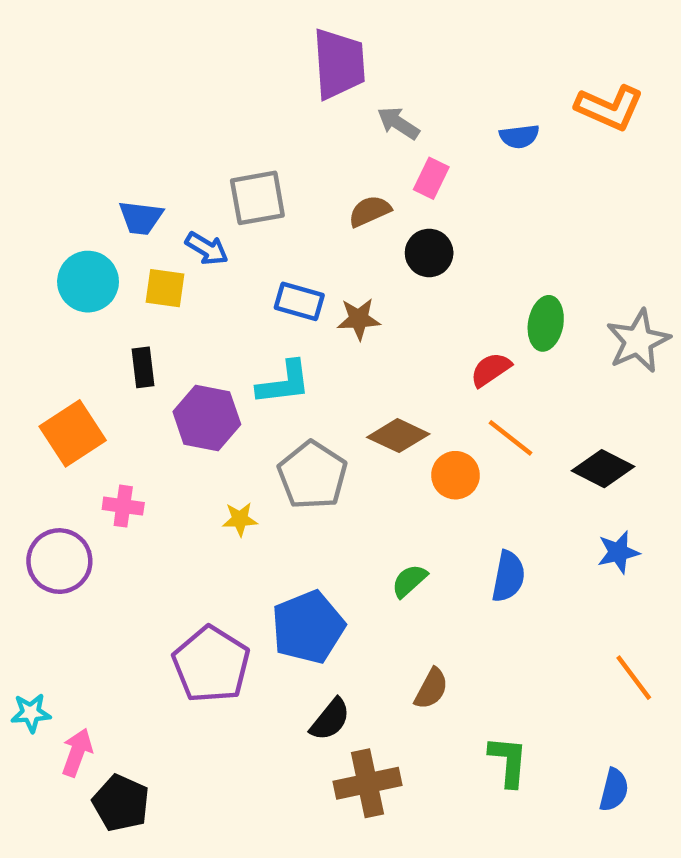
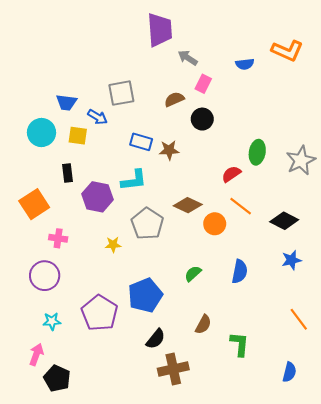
purple circle: (59, 561) -> (45, 276), moved
cyan star: (31, 713) -> (52, 321), moved
green L-shape: (508, 761) -> (240, 344), moved

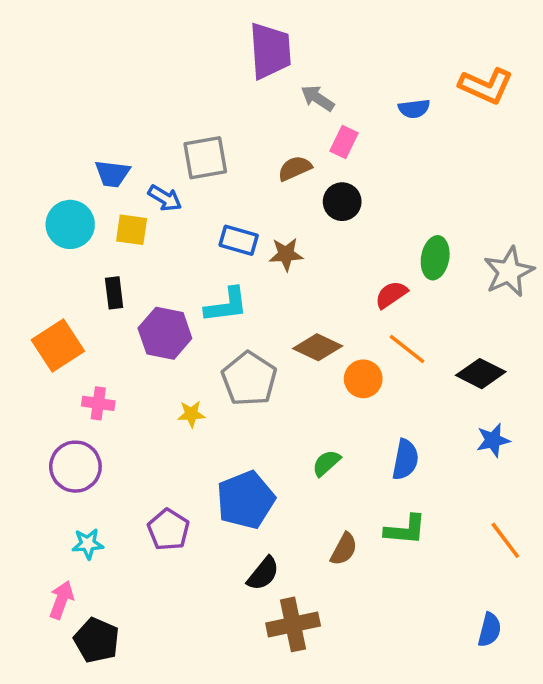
purple pentagon: (100, 313) -> (168, 530), size x0.7
green L-shape: (240, 344) -> (405, 530), moved, turned 90

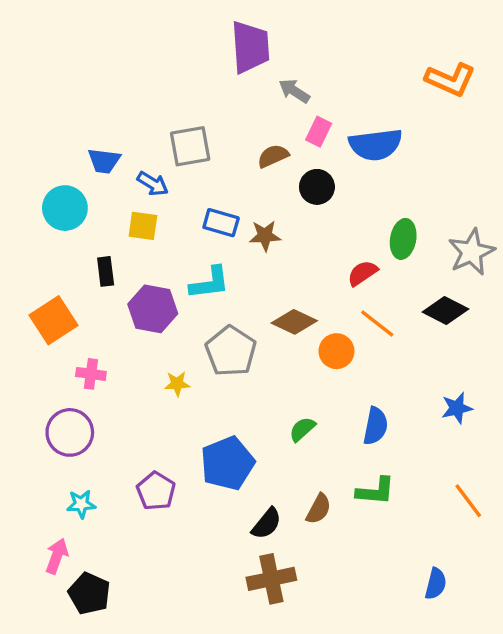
blue semicircle: (414, 109) -> (376, 145), moved, size x1.8
yellow square: (132, 230) -> (143, 226), moved
black diamond: (481, 374) -> (445, 310), moved
black semicircle: (263, 574) -> (267, 524), moved
blue semicircle: (490, 630) -> (436, 584), moved

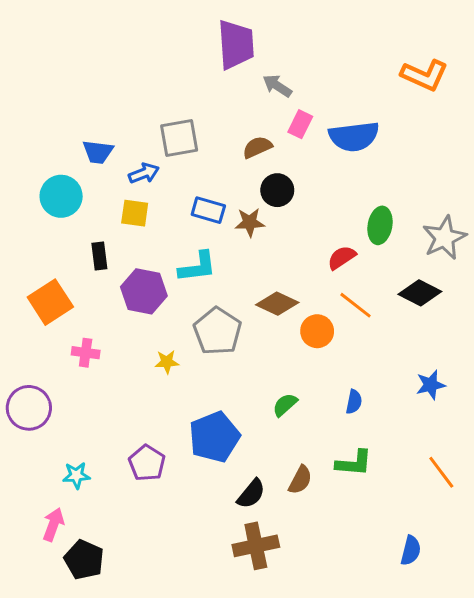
blue arrow: (153, 184) -> (144, 173), turned -52
black circle: (317, 187) -> (277, 190), moved
blue semicircle: (376, 426) -> (354, 402), size x0.7
purple circle: (70, 432) -> (29, 408), moved

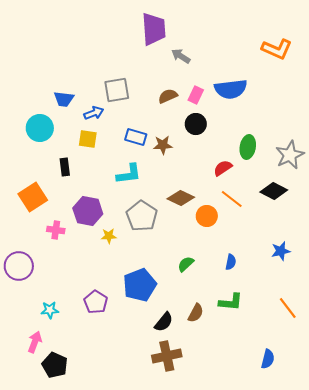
pink rectangle: (300, 124) -> (196, 95), moved
black circle: (277, 190) -> (196, 124), moved
purple hexagon: (144, 291) -> (88, 211), moved

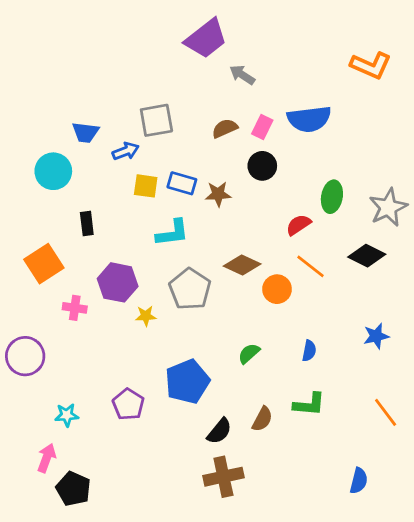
purple trapezoid: (154, 29) -> (206, 39), turned 56
yellow square: (88, 139) -> (146, 186), moved

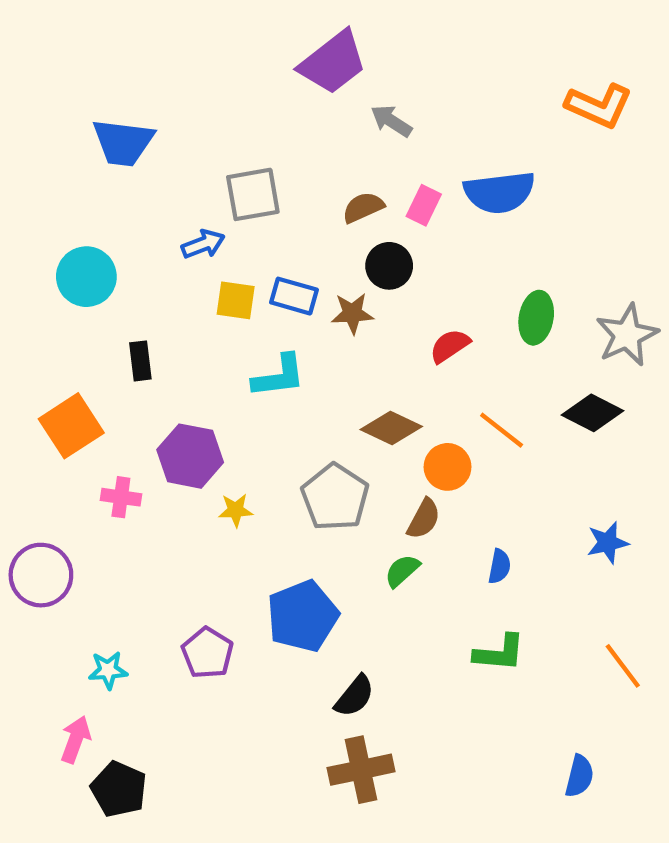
blue trapezoid: (85, 132) -> (123, 143), moved, size x1.4
black circle: (262, 166) -> (389, 266), moved
red semicircle: (298, 225) -> (450, 346), moved
gray pentagon: (190, 289) -> (335, 497), moved
brown semicircle: (262, 419) -> (424, 519), moved

